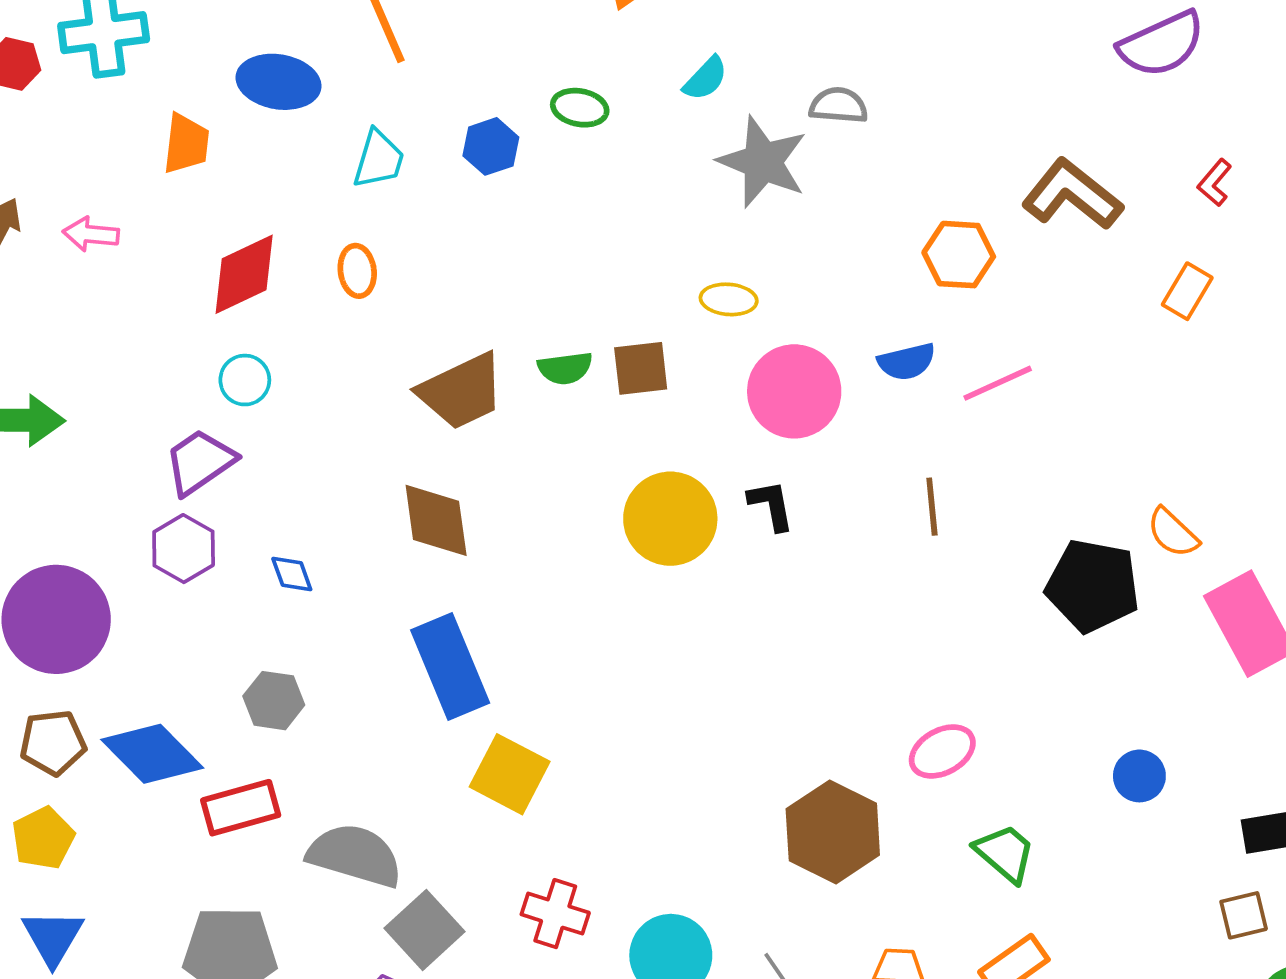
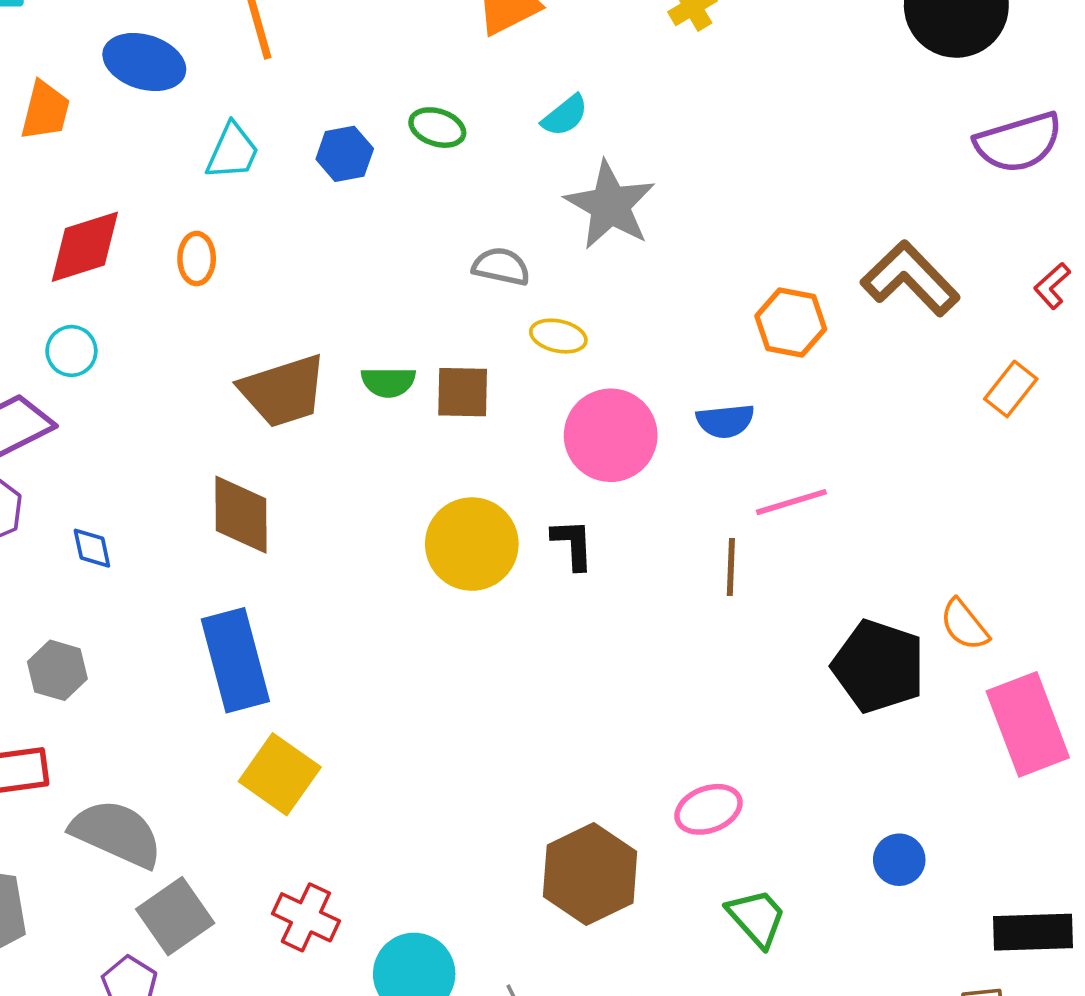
gray semicircle: (839, 105) -> (501, 266), moved
pink line: (998, 383) -> (791, 502), moved

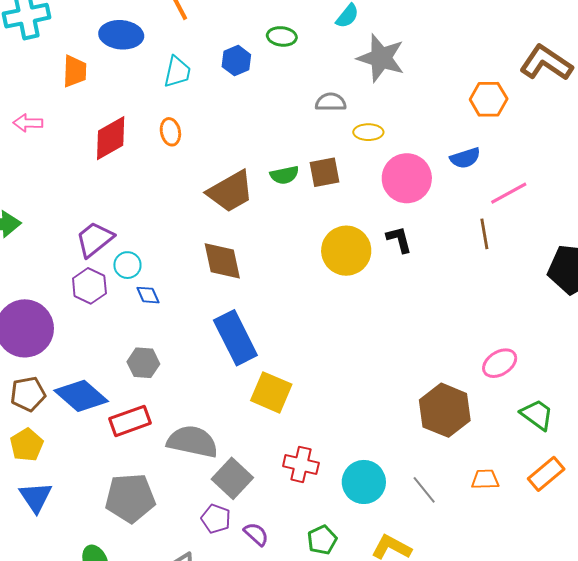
cyan circle: (71, 351) -> (127, 265), moved

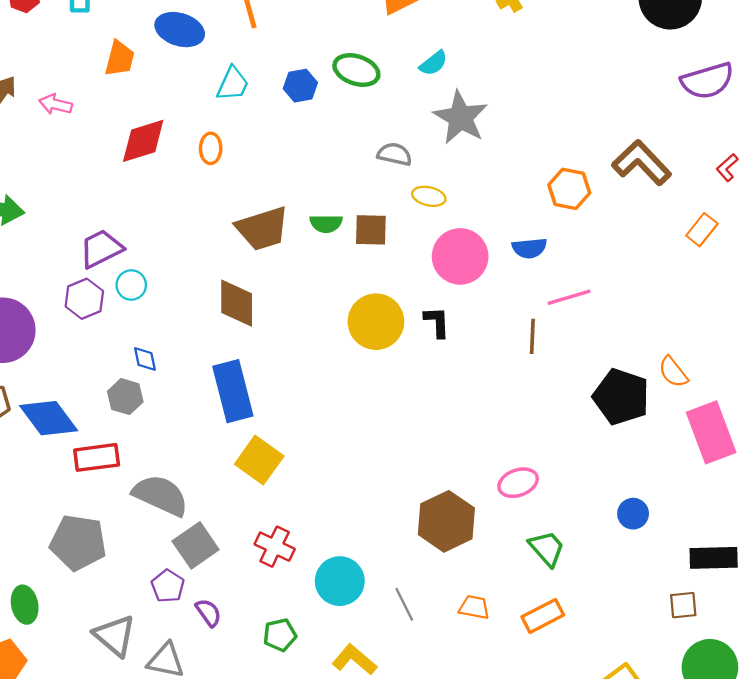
green ellipse: (282, 36) -> (356, 70), size x1.4
blue diamond: (148, 295) -> (145, 359), moved

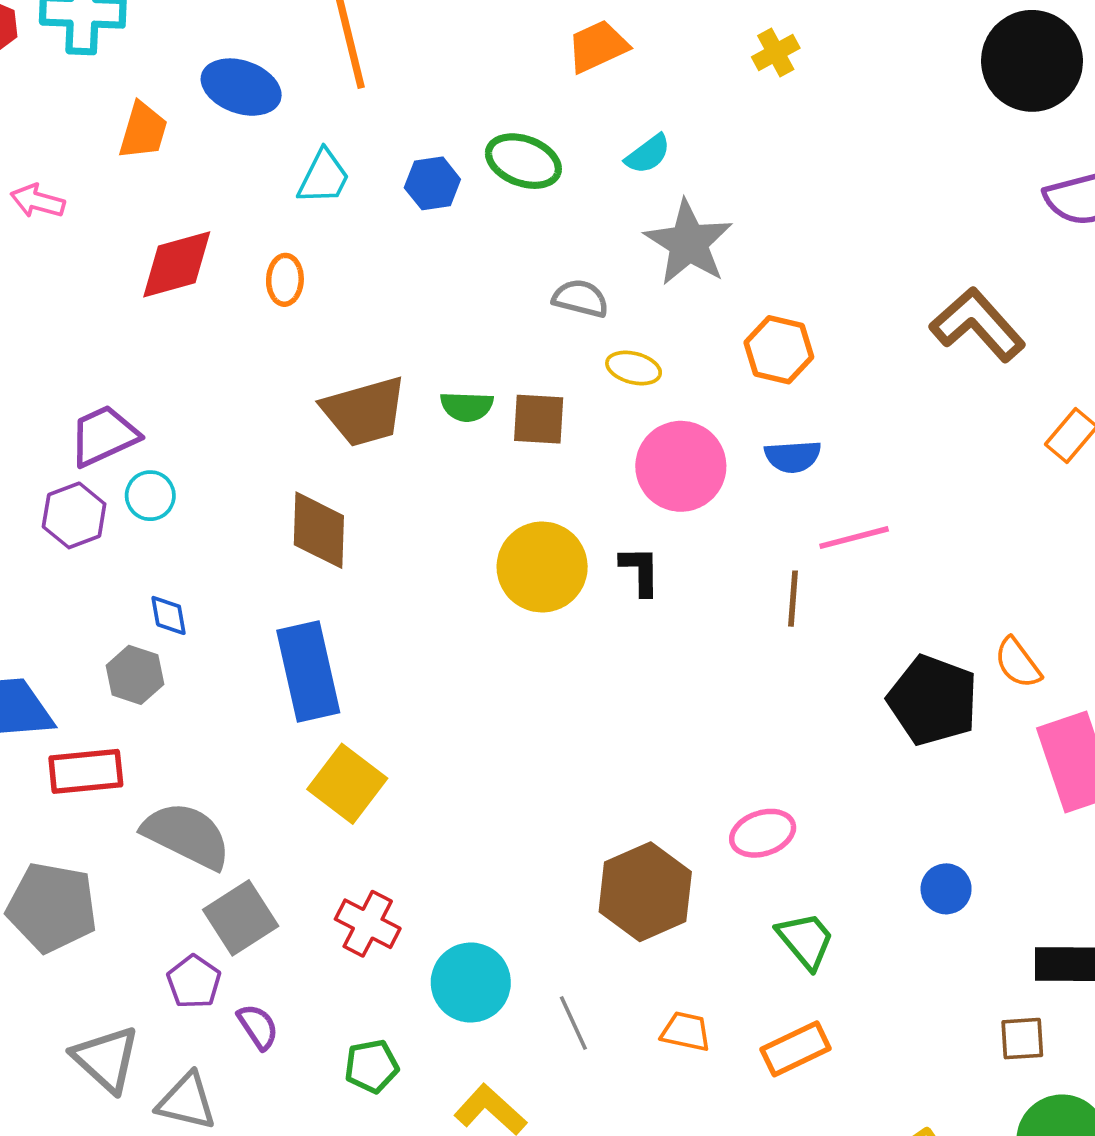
orange hexagon: (569, 189) -> (779, 350), moved

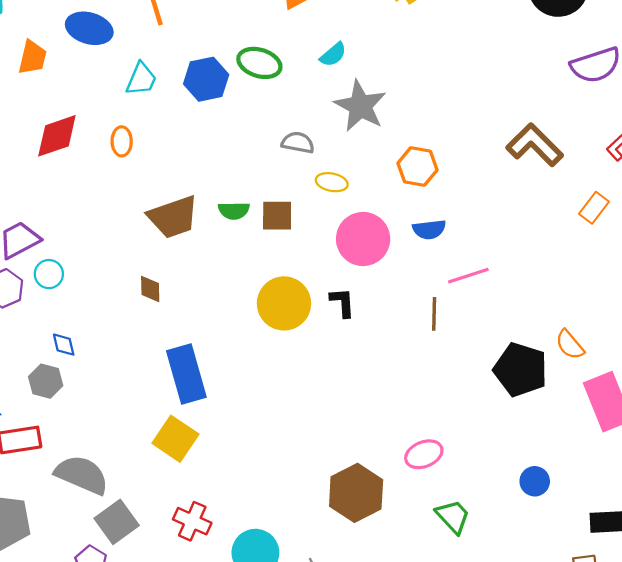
blue hexagon: (432, 183) -> (206, 79), size x1.4
brown diamond: (319, 530) -> (150, 289), size x0.6
blue rectangle: (308, 671) -> (186, 374), moved

